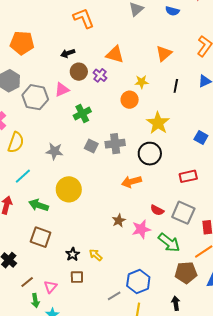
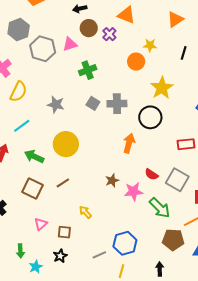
orange arrow: (131, 182) -> (129, 143), turned 114
black star: (73, 254) -> (60, 256), moved
brown line: (27, 282) -> (63, 183), moved
pink triangle: (50, 287) -> (41, 224), moved

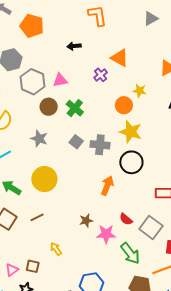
brown circle: (89, 28) -> (49, 107), moved
green cross: (88, 70) -> (75, 108), turned -36
yellow star: (162, 88) -> (131, 132), moved, turned -30
pink triangle: (41, 224) -> (12, 270), moved

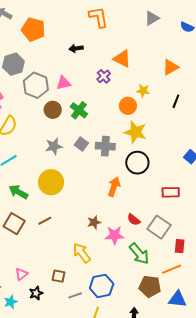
gray star: (39, 139) -> (54, 146), moved, turned -30
yellow arrow: (56, 249) -> (82, 253), moved, size x1.5
brown square: (33, 266) -> (58, 276), moved

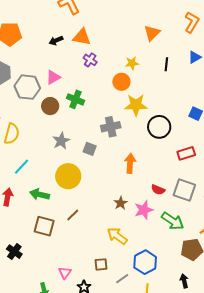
orange triangle: (122, 59) -> (82, 37), moved
gray square: (81, 144) -> (90, 149), moved
black circle: (137, 163) -> (159, 127), moved

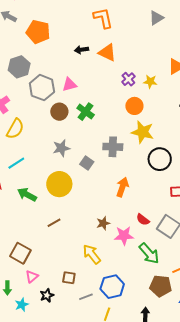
purple cross: (90, 60) -> (128, 79), moved
yellow star: (132, 63) -> (150, 82), moved
brown square: (44, 226) -> (20, 253), moved

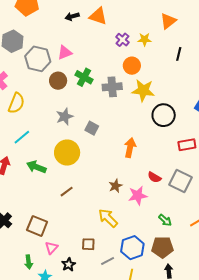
gray cross: (113, 147) -> (112, 87), moved
green arrow: (149, 254) -> (165, 220), moved, size x0.6
brown pentagon: (161, 286) -> (162, 247), moved

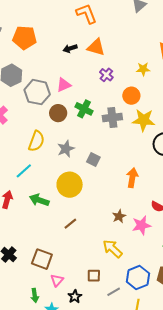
purple cross: (122, 40) -> (106, 75), moved
yellow semicircle: (16, 103) -> (36, 141), moved

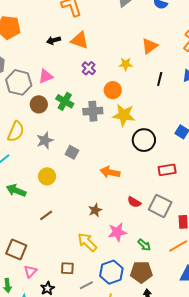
orange arrow: (132, 178) -> (110, 172), turned -90
yellow circle: (70, 185) -> (47, 176), size x0.7
pink star: (142, 225) -> (117, 232), moved

